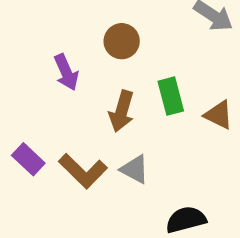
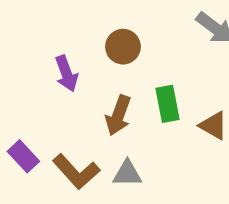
gray triangle: (135, 169) -> (127, 173), turned -32

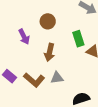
green rectangle: (168, 104) -> (78, 39), moved

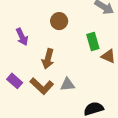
purple arrow: (24, 37) -> (22, 37), moved
brown arrow: (50, 52) -> (48, 59), moved

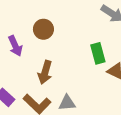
brown circle: (59, 21) -> (43, 29), moved

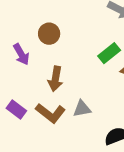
green rectangle: (98, 53) -> (109, 53), turned 72

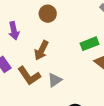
purple arrow: (21, 54) -> (14, 31), moved
gray triangle: (82, 109) -> (55, 80), turned -42

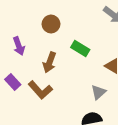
green rectangle: (90, 44) -> (80, 48), moved, turned 60
gray triangle: (55, 80) -> (98, 92), moved

